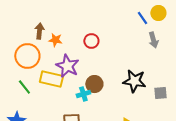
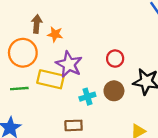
red circle: (91, 41) -> (115, 59), moved
brown circle: (94, 84) -> (114, 91), moved
green line: (24, 87) -> (19, 89), turned -56

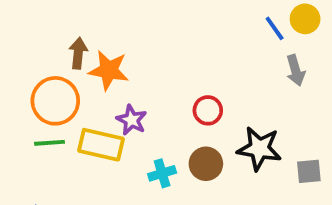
orange star: (55, 34) -> (109, 70), size x1.5
purple star: (69, 64) -> (132, 120), size x0.7
green line: (19, 89) -> (50, 143), moved

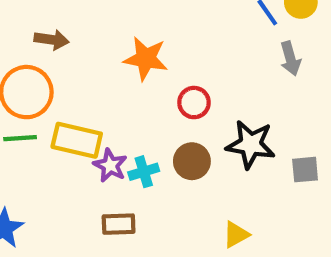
brown arrow: (78, 53) -> (52, 40), turned 92
orange star: (109, 70) -> (146, 59), moved
purple star: (132, 120) -> (110, 165), moved

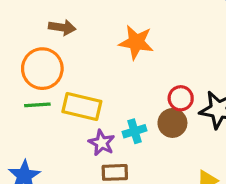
red circle: (194, 103) -> (181, 98), moved
purple star: (110, 165) -> (102, 143), moved

